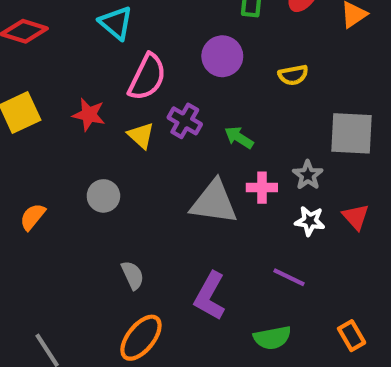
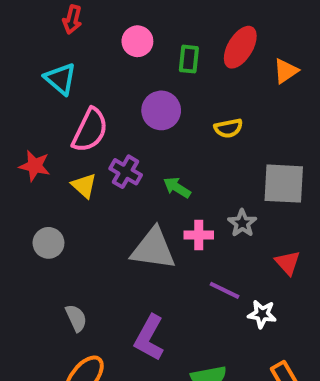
white star: (310, 221) -> (262, 314), moved
purple line: (289, 277) -> (224, 290), moved

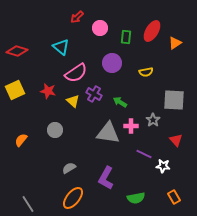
red arrow: (72, 19) -> (77, 17), moved, turned 32
pink semicircle: (90, 130) -> (76, 73), turned 30
gray semicircle: (76, 318) -> (69, 168), turned -96

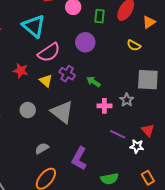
cyan triangle: (61, 47) -> (34, 26), size x1.4
yellow semicircle: (146, 72) -> (134, 45), moved, turned 40
gray triangle: (108, 133) -> (62, 112), moved, turned 30
red triangle: (176, 140) -> (148, 130), moved

